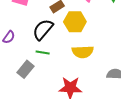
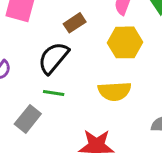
yellow hexagon: (75, 22) -> (125, 42), moved

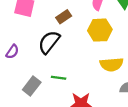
yellow semicircle: (115, 91) -> (111, 64), moved
green line: (54, 93) -> (59, 78), moved

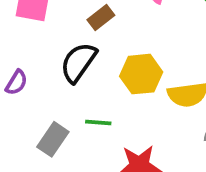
yellow hexagon: (100, 30) -> (141, 74), moved

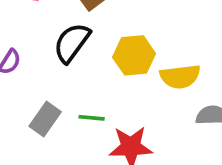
green line: (98, 123) -> (92, 118), moved

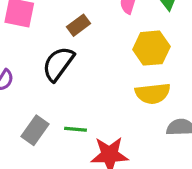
yellow hexagon: (134, 55) -> (151, 48), moved

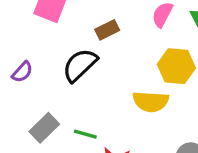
yellow semicircle: (153, 93) -> (151, 102), moved

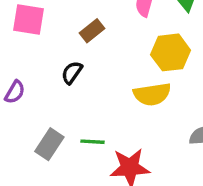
black semicircle: (80, 65) -> (72, 73), size x0.6

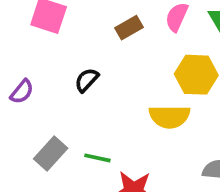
brown rectangle: (92, 31) -> (129, 28), moved

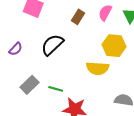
brown rectangle: (129, 28) -> (78, 17), turned -32
black semicircle: (87, 80) -> (52, 45), size x1.6

